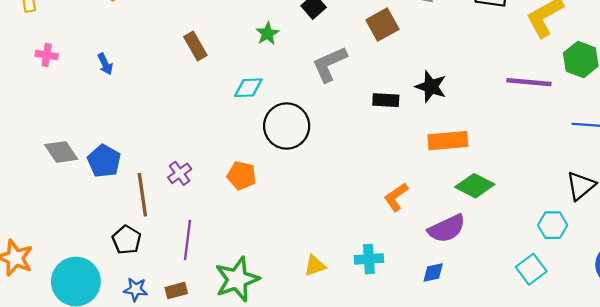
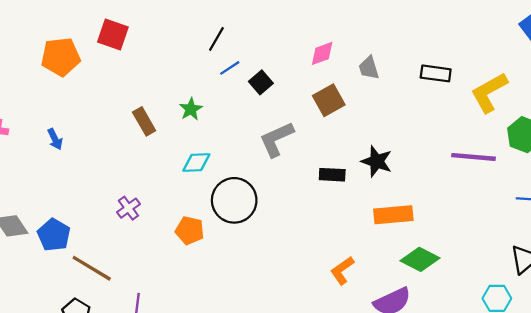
green star: (267, 34) -> (191, 109), moved
purple cross: (180, 173) -> (128, 208), moved
orange pentagon: (242, 176) -> (190, 230), moved
brown line: (142, 195) -> (92, 268), turned -51

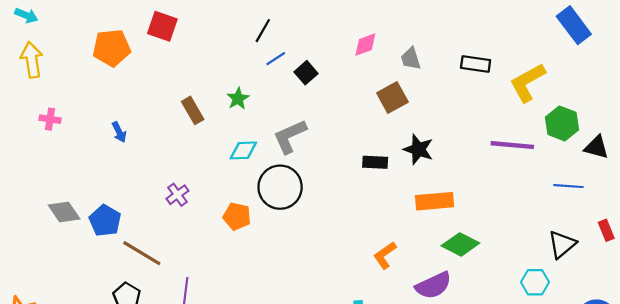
brown square: (329, 100) -> (392, 98), moved
blue arrow: (55, 139) -> (119, 132), moved
gray L-shape: (276, 139) -> (290, 136), moved

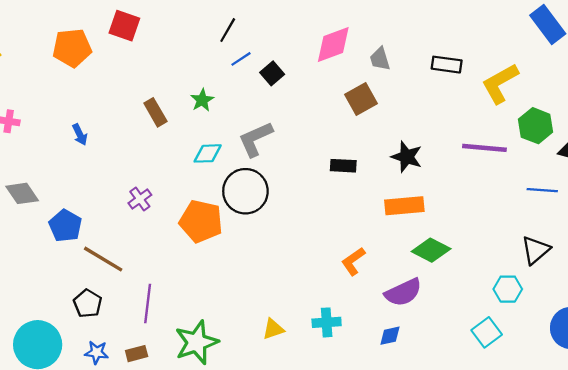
pink diamond: (365, 45) -> (333, 45), size x1.5
black star: (418, 149) -> (407, 157), moved
gray diamond: (64, 212) -> (22, 193), moved
orange pentagon: (237, 216) -> (201, 221), size x1.5

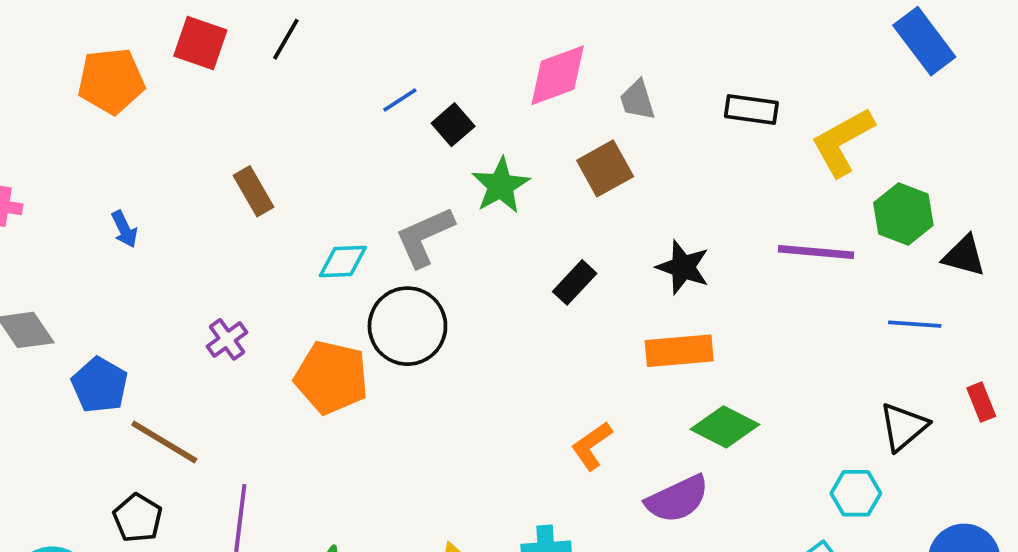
black line: (228, 30) -> (286, 39), moved
green star: (202, 100) -> (501, 186), moved, size x1.4
black rectangle: (343, 166) -> (575, 282), turned -50

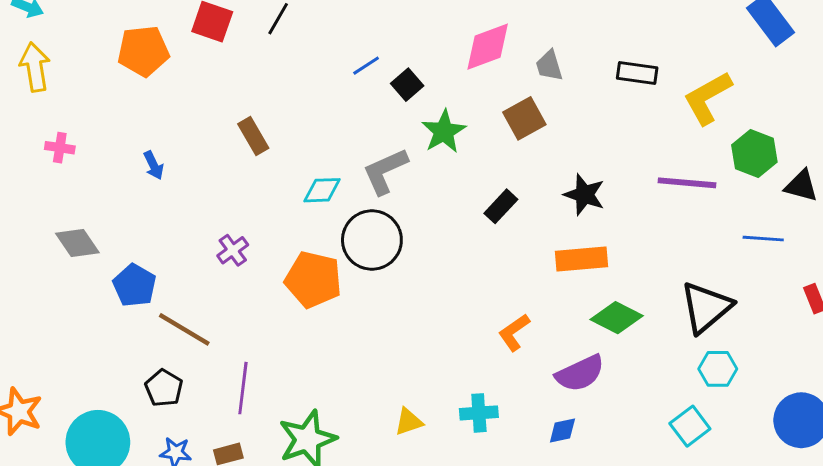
black triangle: (903, 427) -> (706, 307), moved, size x1.4

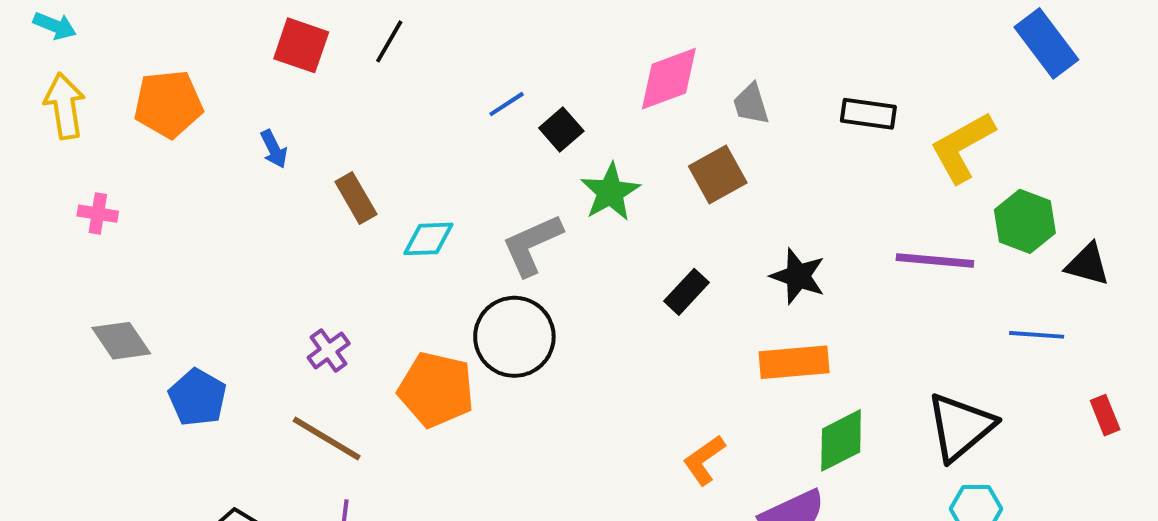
orange pentagon: (143, 51) -> (168, 104), moved
blue arrow: (154, 165) -> (274, 149), moved
cyan diamond: (322, 190) -> (428, 239), moved
green diamond: (617, 318) -> (841, 440), turned -54
brown line: (184, 329) -> (327, 438), moved

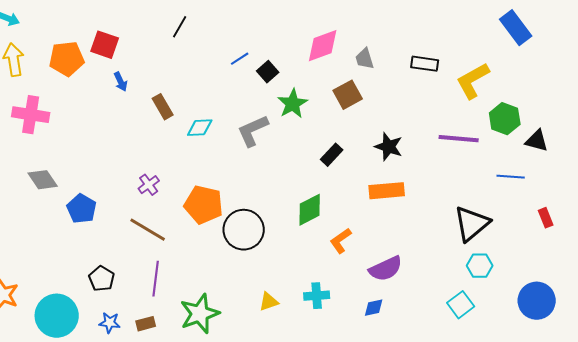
red square: (301, 45) -> (105, 45), moved
pink cross: (98, 214) -> (31, 115), size x1.8
black circle: (514, 337) -> (244, 230), moved
green diamond: (841, 440) -> (310, 210), moved

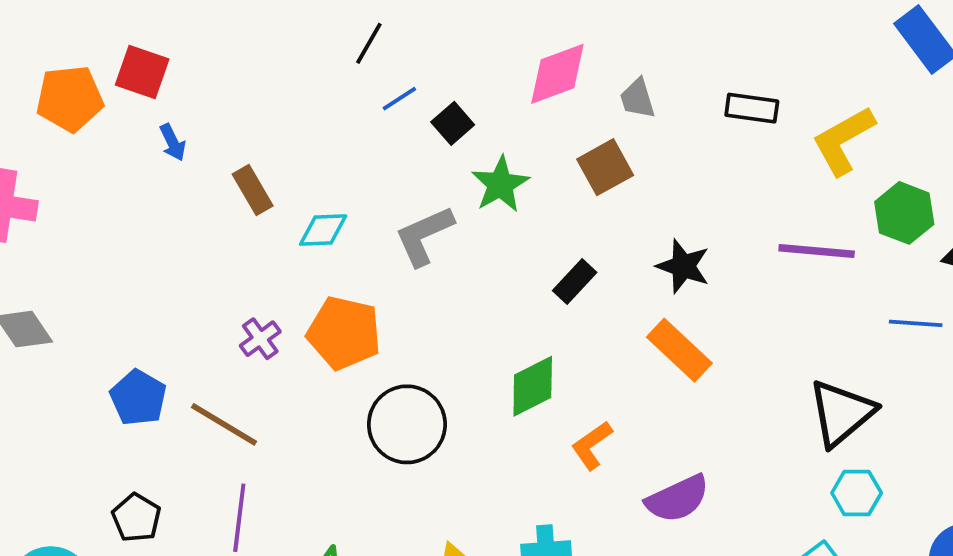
black line: (180, 27) -> (369, 43), moved
purple cross: (149, 185) -> (260, 339), moved
orange rectangle: (387, 191) -> (679, 350), turned 48
orange pentagon: (204, 205) -> (344, 333), moved
blue pentagon: (82, 209) -> (138, 398), moved

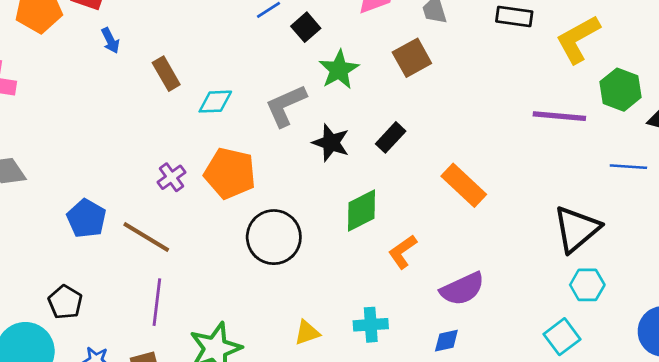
black star: (683, 266) -> (331, 143), moved
black pentagon: (136, 518) -> (65, 302), moved

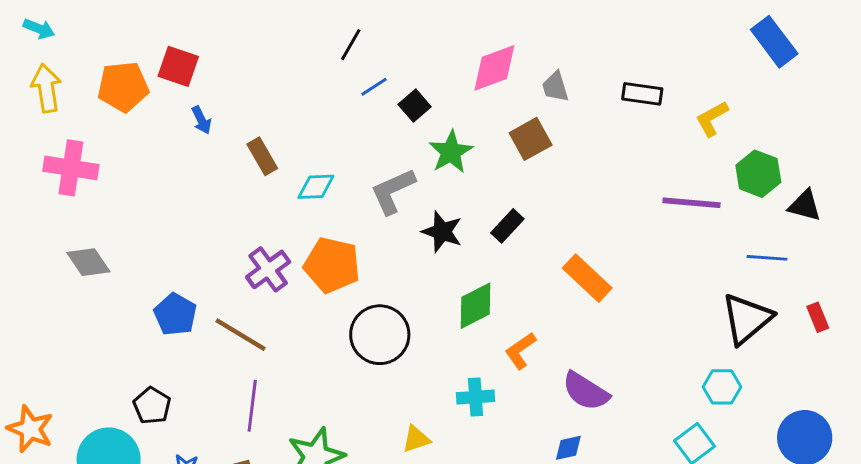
yellow L-shape: (578, 39) -> (712, 119), size x0.7
purple cross: (171, 177) -> (268, 269), size x1.4
black triangle: (577, 229) -> (747, 319), moved
purple semicircle: (462, 289) -> (586, 391), turned 57
cyan cross: (371, 325) -> (475, 397), moved

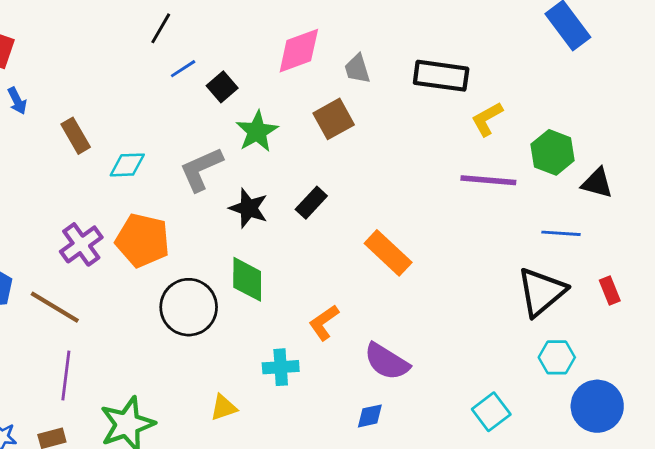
black rectangle: (642, 94) -> (441, 76), size x1.4
yellow L-shape: (712, 119) -> (487, 119), moved
green diamond: (475, 306) -> (247, 279), moved, turned -63
cyan hexagon: (722, 387) -> (557, 357), moved

